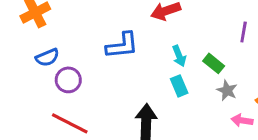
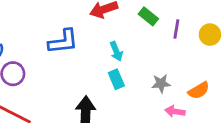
green rectangle: (214, 63) -> (148, 16), moved
gray star: (227, 90) -> (161, 83), turned -30

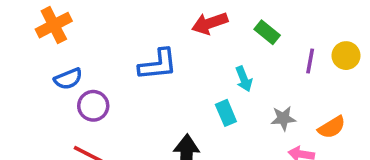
purple line: (176, 29) -> (310, 61), moved
cyan arrow: (116, 51) -> (244, 79), moved

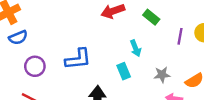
blue L-shape: (158, 65) -> (78, 59), moved
blue semicircle: (68, 79) -> (18, 38), moved

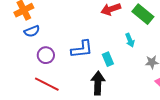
green rectangle: (151, 17) -> (143, 14), size x1.5
cyan rectangle: (124, 71) -> (108, 59), moved

